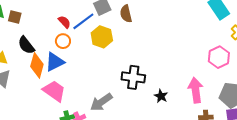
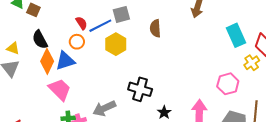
brown semicircle: (126, 14) -> (155, 28), moved

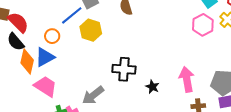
red semicircle: (81, 23) -> (18, 22), moved, size x1.6
pink hexagon: (228, 84) -> (203, 25), moved

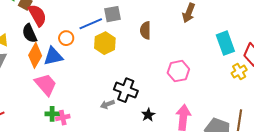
pink hexagon: (203, 25) -> (178, 71), moved
gray arrow: (93, 95) -> (107, 104), moved, size x0.6

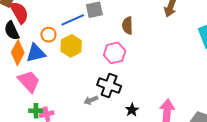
yellow hexagon: (105, 43) -> (71, 46), moved
pink hexagon: (178, 71) -> (115, 53), moved

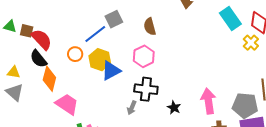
blue triangle: (36, 53) -> (111, 71), moved
gray arrow: (91, 100) -> (132, 108), turned -32

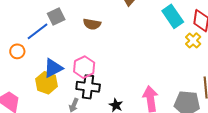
brown semicircle: (150, 27) -> (92, 24), turned -66
pink hexagon: (144, 56) -> (84, 67), moved
yellow hexagon: (100, 60) -> (46, 83), moved

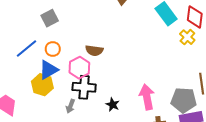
brown semicircle: (92, 24) -> (94, 51), moved
blue line: (37, 31) -> (26, 48), moved
orange circle: (17, 51) -> (53, 49), moved

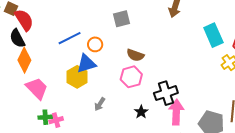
gray square: (50, 18) -> (122, 19), moved
pink hexagon: (79, 68) -> (131, 77), moved
black cross: (84, 87) -> (166, 93), moved, turned -35

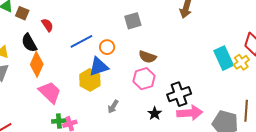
red semicircle: (24, 20) -> (47, 25), moved, size x0.6
cyan rectangle: (213, 35) -> (224, 58), moved
pink arrow: (176, 112) -> (190, 113), turned 85

